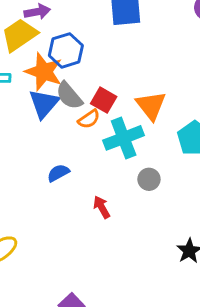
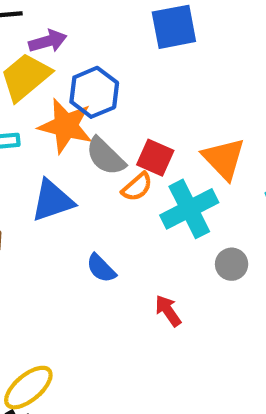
blue triangle: (44, 104) -> (52, 201), moved, turned 36
blue semicircle: (58, 173) -> (101, 268), turned -100

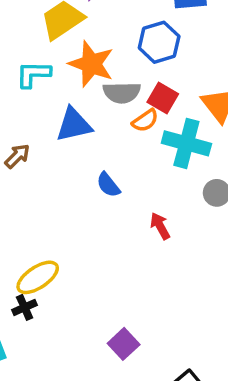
blue hexagon: (94, 92) -> (159, 42), moved
gray semicircle: (106, 156) -> (122, 93), turned -51
cyan cross: (189, 209) -> (186, 143), turned 36

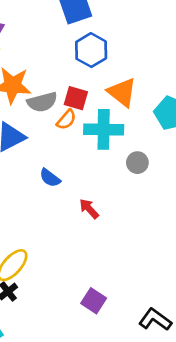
blue hexagon: (159, 42) -> (91, 50), moved
red arrow: (160, 226) -> (89, 209), moved

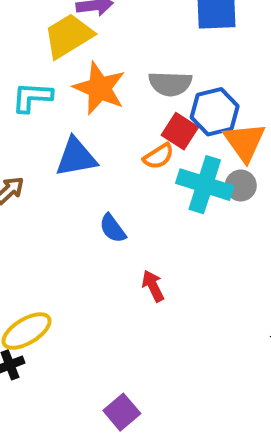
blue hexagon: (91, 50) -> (215, 112), moved
gray semicircle: (42, 102) -> (170, 84), moved
gray circle: (137, 163) -> (241, 185), moved

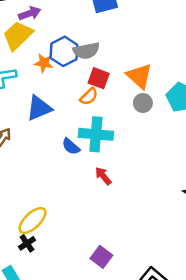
orange star: (99, 88) -> (44, 63), size x0.6
blue hexagon: (215, 112) -> (64, 51), moved
cyan cross: (205, 185) -> (96, 134), moved

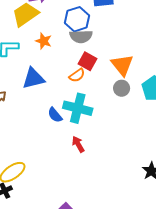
blue hexagon: (64, 51) -> (77, 19), moved

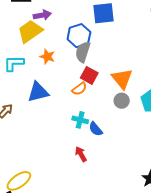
gray semicircle: (81, 36) -> (83, 52), turned 110
cyan cross: (78, 108) -> (80, 120), size x0.6
blue semicircle: (55, 115) -> (96, 129), moved

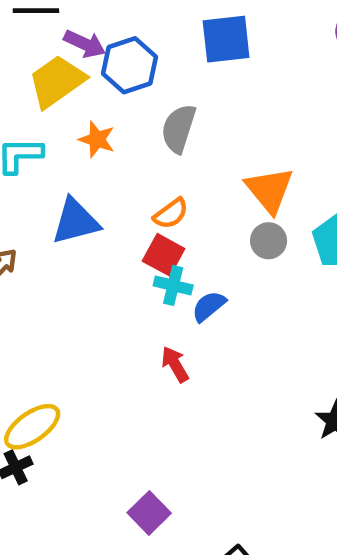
purple arrow: (42, 15) -> (85, 44), turned 36
blue hexagon: (79, 36) -> (130, 65), moved
red square: (89, 75) -> (164, 255), moved
blue semicircle: (96, 129) -> (209, 306), turned 91

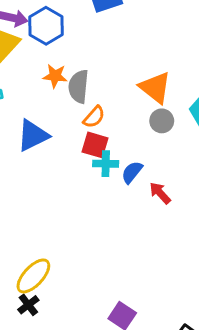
gray semicircle: (179, 129) -> (79, 86), moved
orange star: (97, 139) -> (55, 76), moved
red arrow: (175, 364) -> (160, 193), moved

